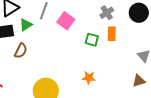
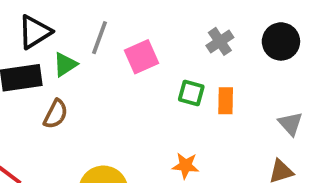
pink square: (66, 21) -> (142, 57), turned 30
orange rectangle: (112, 34) -> (226, 101), moved

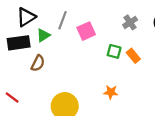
orange rectangle: (226, 101) -> (133, 56), turned -40

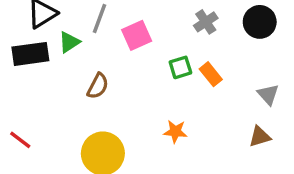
green square: (114, 51) -> (180, 67), turned -32
brown semicircle: (38, 63) -> (98, 86), moved

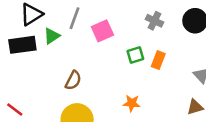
gray cross: (206, 22) -> (154, 21), turned -30
orange rectangle: (211, 74) -> (158, 60), turned 60
brown semicircle: (98, 86) -> (73, 80), moved

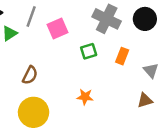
gray cross: (154, 21) -> (107, 19), size x1.6
orange rectangle: (158, 60) -> (122, 56), moved

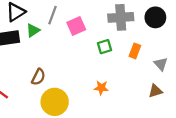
gray cross: (107, 19) -> (121, 17), turned -30
brown semicircle: (30, 75) -> (38, 77), moved

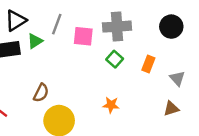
gray cross: (121, 17) -> (117, 27), moved
pink square: (76, 26) -> (83, 36), turned 30
green square: (104, 47) -> (115, 59), turned -32

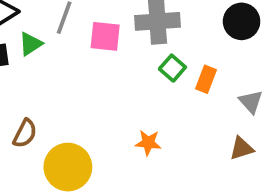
green square: (115, 59) -> (172, 68), moved
brown semicircle: (41, 93) -> (25, 133), moved

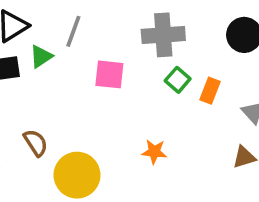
pink square: (105, 36) -> (109, 74), moved
brown semicircle: (25, 133) -> (36, 143), turned -60

